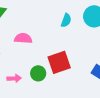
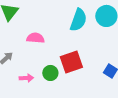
cyan semicircle: (66, 20) -> (78, 20), size x1.6

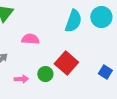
red square: (71, 62) -> (66, 63), turned -30

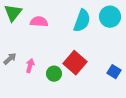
pink semicircle: (30, 39) -> (39, 22), moved
pink arrow: (21, 79) -> (30, 66), moved, turned -72

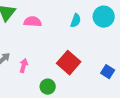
cyan semicircle: (82, 21) -> (76, 21), size x0.6
green circle: (54, 74) -> (48, 87), moved

